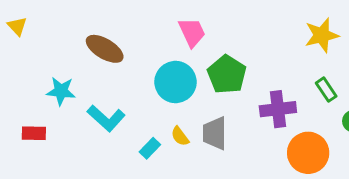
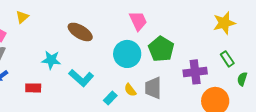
yellow triangle: (17, 26) -> (22, 17), turned 32

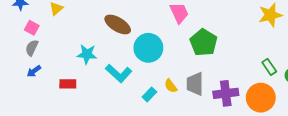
cyan circle: (127, 54) -> (148, 48), moved
green rectangle: (227, 59) -> (269, 67), moved
purple cross: (195, 72) -> (226, 93), moved

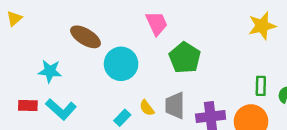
green rectangle: (269, 67) -> (261, 86), turned 35
cyan L-shape: (119, 73) -> (61, 109), moved

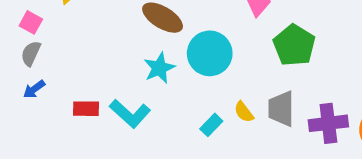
cyan star: (50, 71) -> (159, 68), moved, turned -30

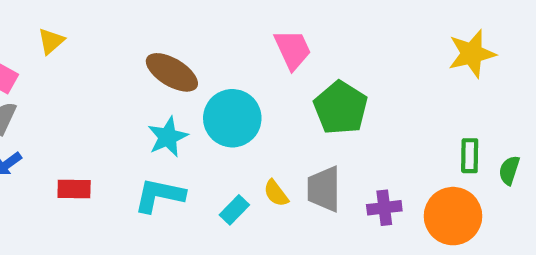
cyan L-shape: (130, 114) -> (159, 195), moved, turned 150
purple cross: (328, 123) -> (384, 208), size x0.7

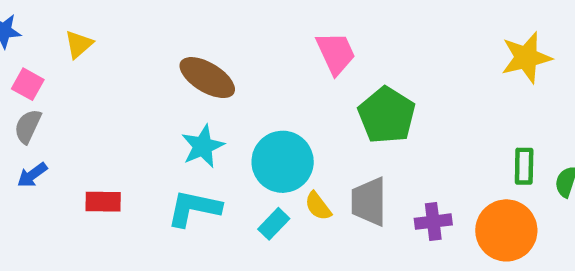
cyan circle: (232, 118) -> (283, 162), moved

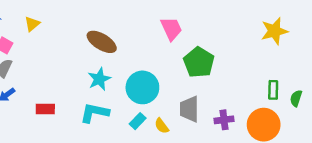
yellow semicircle: (318, 206) -> (162, 126), moved

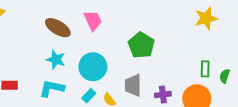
pink trapezoid: (171, 29) -> (93, 20), moved
cyan star: (99, 79) -> (56, 60), turned -30

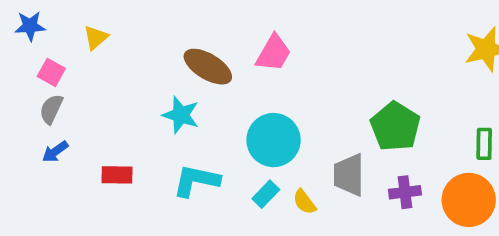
pink trapezoid: (93, 20) -> (274, 53), turned 55
green pentagon: (141, 45) -> (395, 127), moved
cyan star: (56, 60) -> (181, 115), moved

